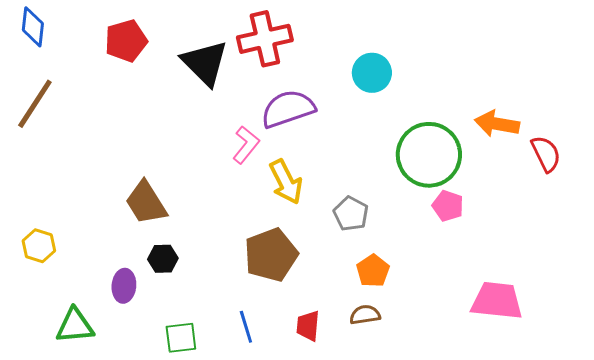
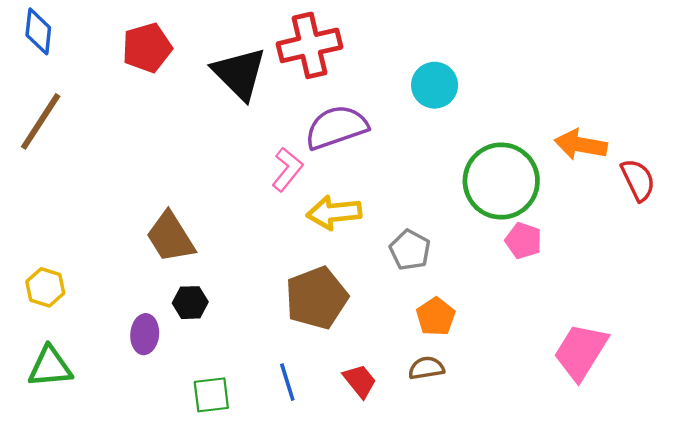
yellow arrow: (286, 182) -> (334, 213), turned 111
pink trapezoid: (497, 301) -> (581, 352), turned -64
green triangle: (75, 326) -> (50, 367), moved
red trapezoid: (308, 326) -> (360, 381), turned 136

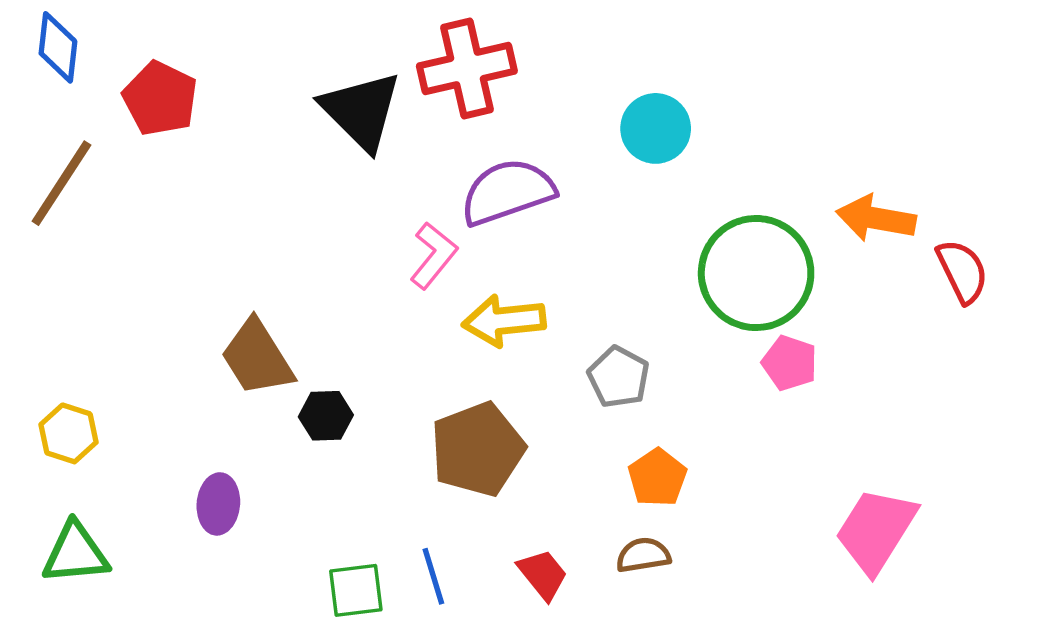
red pentagon: (147, 48) -> (160, 98), moved, turned -30
black hexagon: (190, 303) -> (326, 416), moved
green square: (211, 395) -> (356, 590), moved

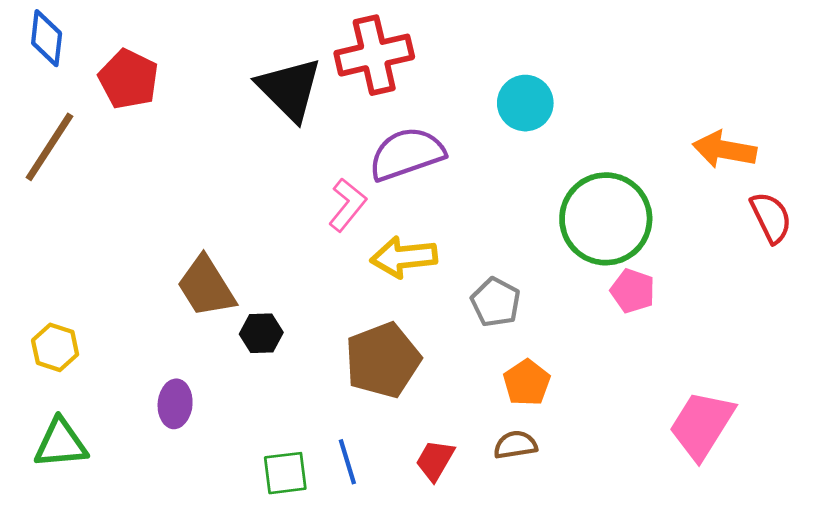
orange arrow: (876, 218) -> (724, 150), moved
red trapezoid: (543, 574) -> (435, 460), turned -111

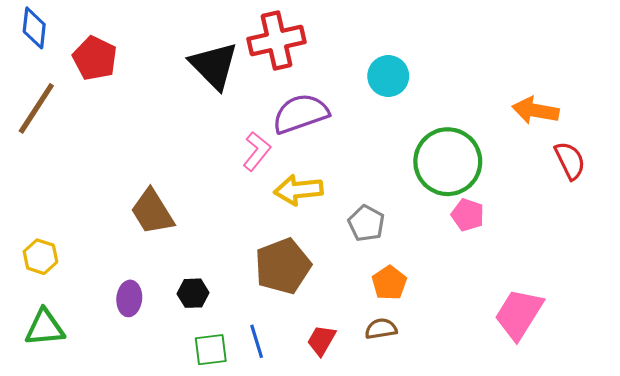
black hexagon: (261, 333) -> (193, 293), moved

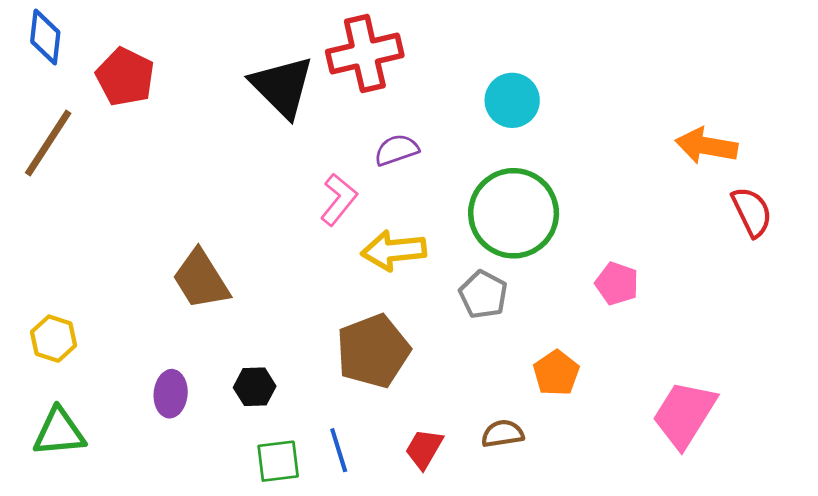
purple semicircle: (301, 114) -> (396, 150), size x0.6
green circle: (448, 162) -> (514, 213), moved
orange pentagon: (389, 283) -> (556, 373), moved

